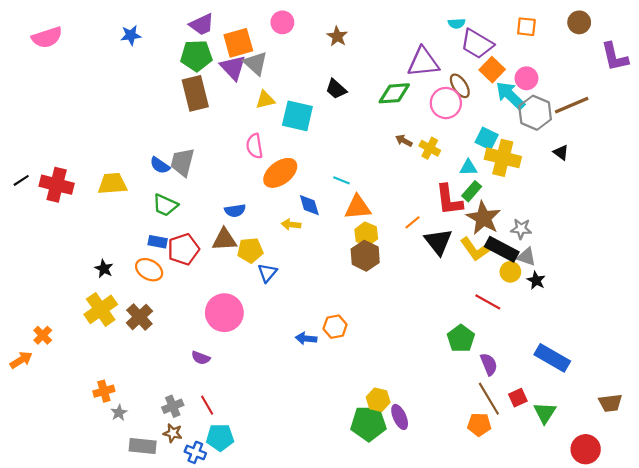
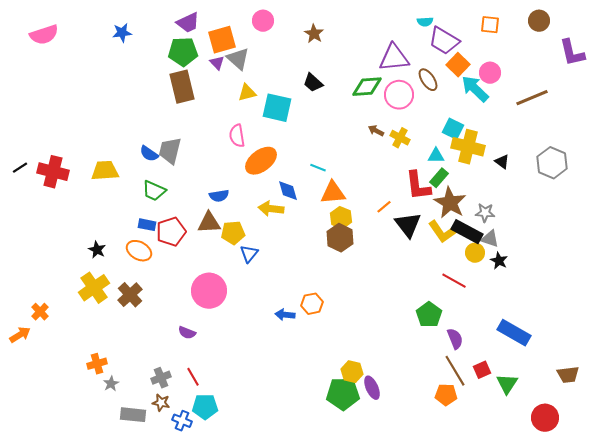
purple triangle: (233, 68) -> (217, 63), size x0.6
pink circle: (446, 103) -> (399, 95), moved
gray hexagon: (535, 113) -> (552, 163), moved
black triangle: (561, 152) -> (502, 162), moved
yellow arrow: (291, 225) -> (271, 209), size x1.4

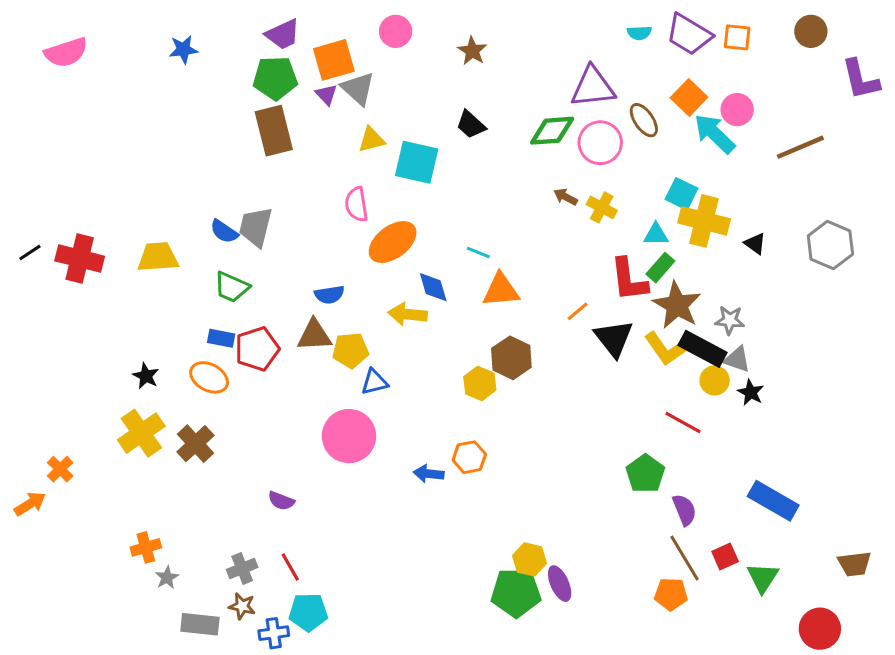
purple trapezoid: (444, 41) -> (689, 34), moved
yellow hexagon: (341, 218) -> (480, 383), moved
blue triangle: (249, 254) -> (375, 382), turned 36
pink circle: (209, 291) -> (349, 436), moved
blue cross: (182, 421) -> (274, 633), turned -30

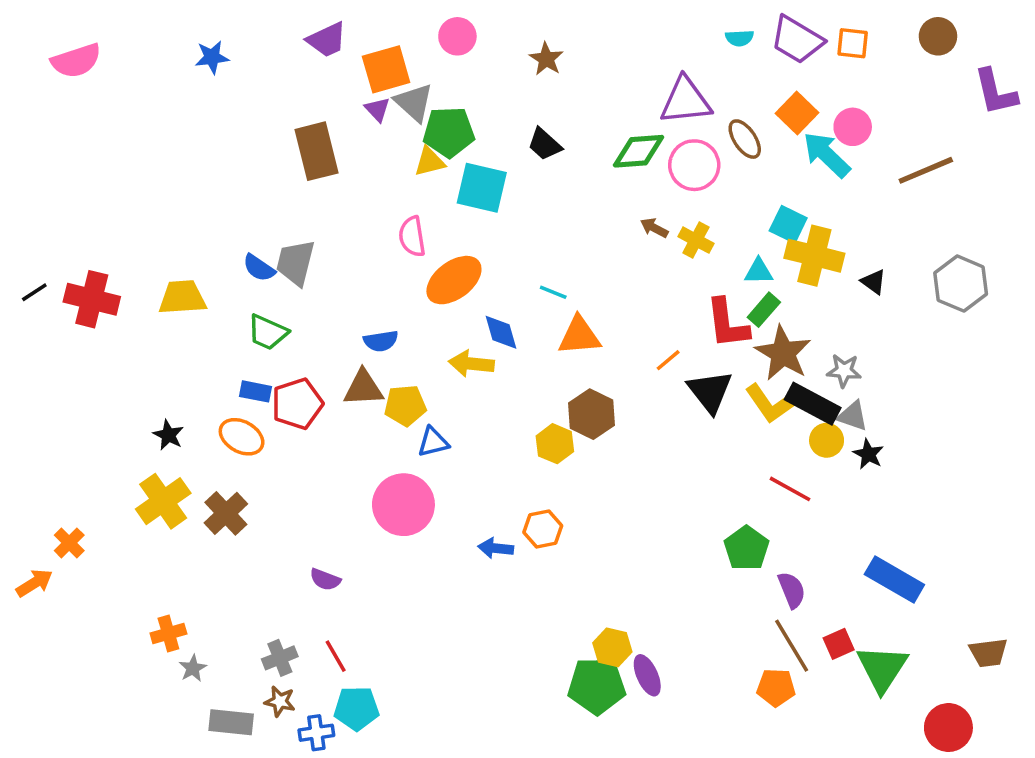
green pentagon: (275, 78) -> (449, 132), moved
green triangle: (763, 578) -> (882, 668), size x1.4

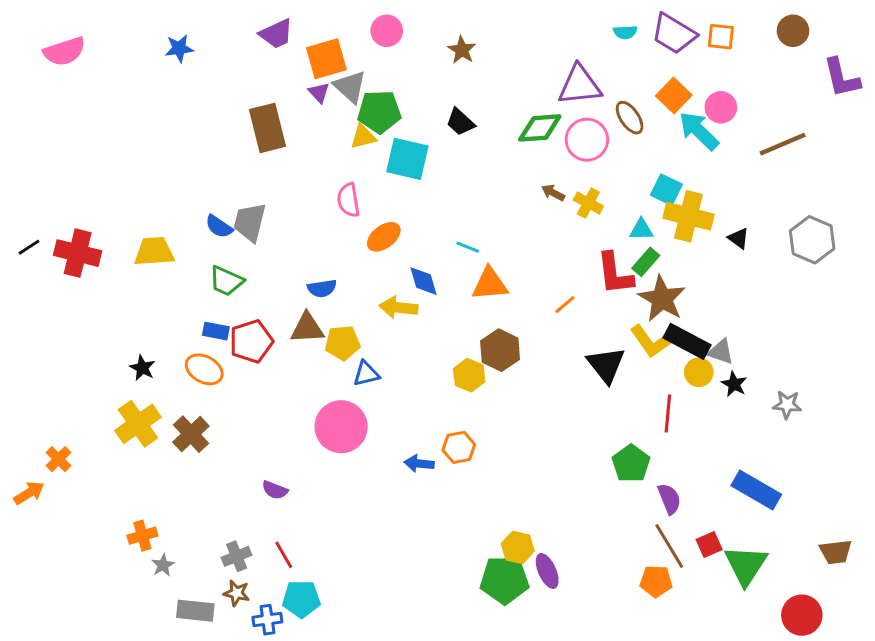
orange ellipse: (454, 280) -> (384, 237), size x0.7
gray star: (844, 371) -> (787, 405), moved
black triangle: (710, 391) -> (606, 365), moved
red line: (790, 489) -> (668, 413), turned 66

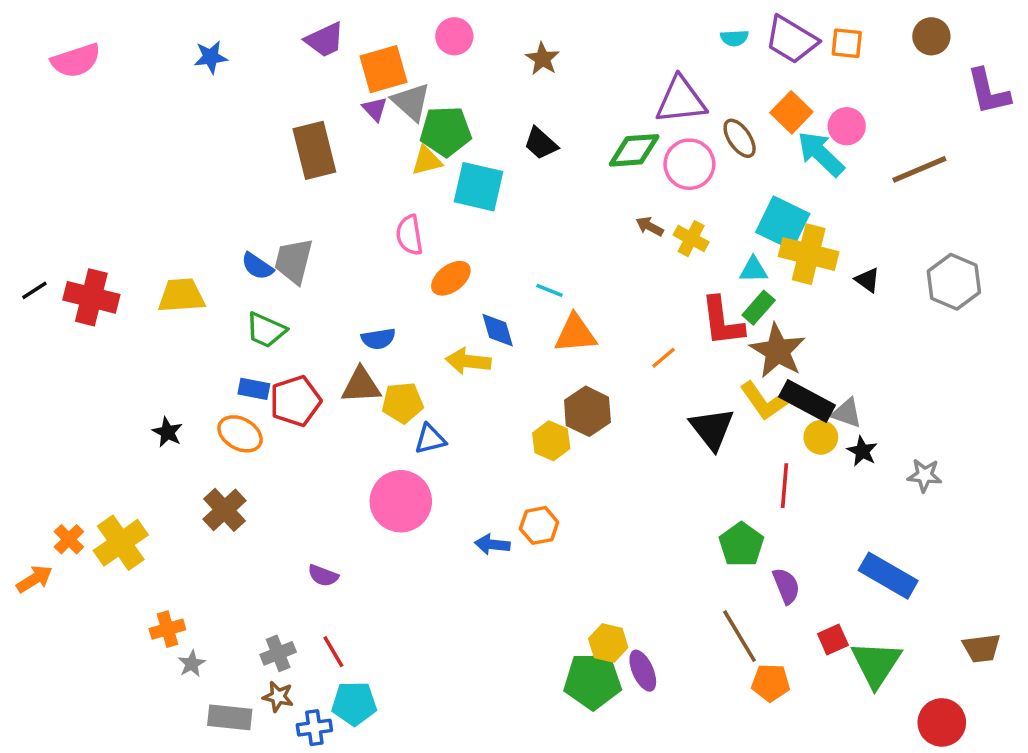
cyan square: (666, 190) -> (783, 223), size x1.4
yellow cross: (138, 424) -> (121, 543), moved
brown line: (669, 546) -> (740, 636), moved

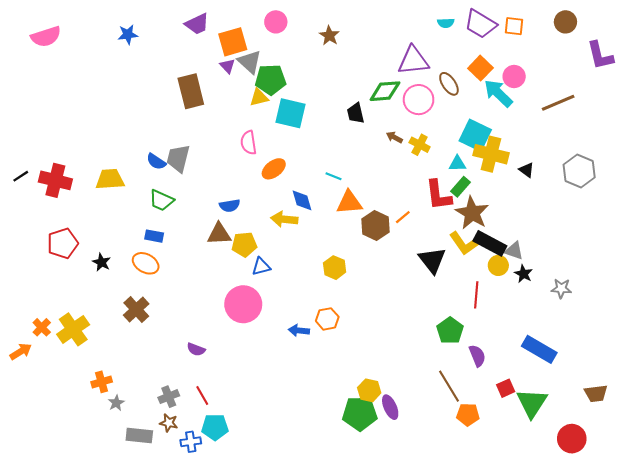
black trapezoid: (541, 143) -> (356, 113), moved, turned 35
red pentagon: (295, 401) -> (63, 243), moved
brown hexagon: (587, 411) -> (376, 226), moved

